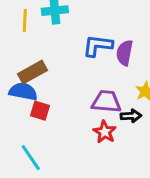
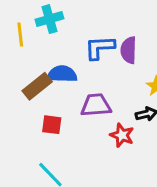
blue semicircle: (23, 91) -> (62, 74), moved
purple trapezoid: (106, 102) -> (96, 105), moved

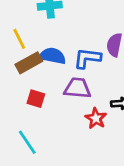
yellow line: (20, 34) -> (19, 39), moved, turned -30
blue L-shape: (100, 47) -> (87, 58), moved

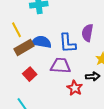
blue L-shape: (87, 58) -> (68, 43), turned -100
red square: (36, 99) -> (30, 74), turned 32

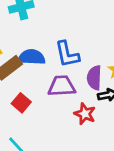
purple semicircle: (87, 33) -> (94, 78), moved

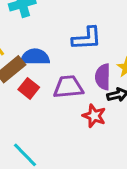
blue L-shape: (67, 54) -> (87, 38), moved, turned -80
red square: (21, 103) -> (29, 88), moved

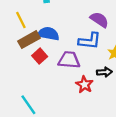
blue L-shape: (87, 38) -> (90, 41), moved
purple semicircle: (103, 77) -> (99, 20), moved, turned 114

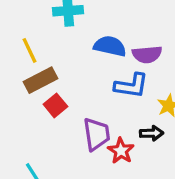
purple semicircle: (99, 20) -> (147, 54), turned 138
blue semicircle: (48, 34) -> (110, 46), moved
purple trapezoid: (69, 60) -> (97, 134), moved, turned 75

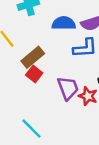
brown rectangle: (41, 80) -> (33, 57), moved

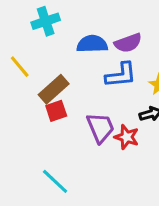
red square: (34, 74) -> (56, 111), turned 35

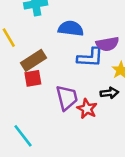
purple semicircle: (128, 43) -> (107, 44), moved

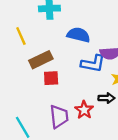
red square: (33, 78) -> (51, 78), moved
purple trapezoid: (67, 98) -> (59, 117), moved

